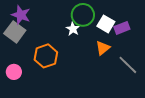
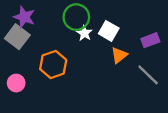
green circle: (83, 15) -> (76, 17), moved
white square: (106, 24) -> (109, 31), moved
purple rectangle: (122, 28) -> (150, 40), moved

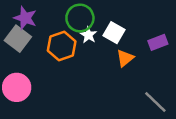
orange hexagon: (53, 64) -> (62, 46), moved
gray line: (148, 75) -> (155, 102), moved
pink circle: (16, 83) -> (17, 87), size x1.5

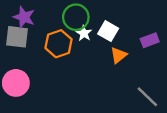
gray square: (18, 39) -> (17, 37), turned -30

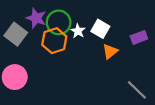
purple star: (24, 17) -> (36, 18), moved
green circle: (76, 17) -> (59, 22), moved
gray square: (17, 37) -> (16, 34), turned 30

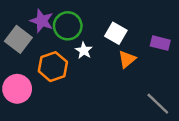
white star: (78, 31) -> (84, 51), moved
purple rectangle: (139, 37) -> (160, 43), turned 35
orange hexagon: (54, 41) -> (53, 67), moved

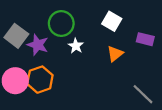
purple star: (42, 21) -> (38, 45), moved
white square: (116, 33) -> (112, 21), moved
orange hexagon: (53, 67) -> (40, 80), moved

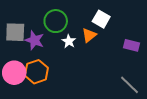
gray square: (16, 36) -> (15, 32), turned -35
purple rectangle: (145, 39) -> (132, 45), moved
orange triangle: (115, 54) -> (89, 35), moved

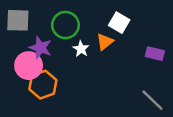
gray square: (15, 32) -> (18, 20), moved
pink circle: (14, 73) -> (29, 66), moved

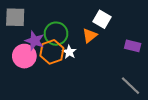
green circle: (65, 25) -> (56, 34), moved
white star: (81, 49) -> (69, 52), moved
orange hexagon: (43, 85) -> (52, 52), moved

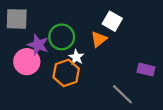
purple rectangle: (133, 46) -> (146, 70), moved
orange hexagon: (52, 52) -> (66, 73), moved
gray line: (131, 86) -> (122, 94), moved

